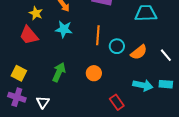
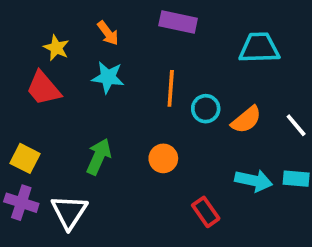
white triangle: (43, 102) -> (69, 212), size x1.5

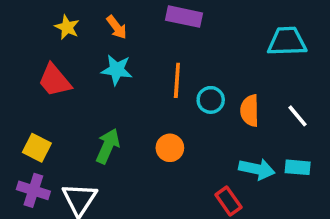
yellow star: (56, 48) -> (67, 27), moved
cyan trapezoid: (259, 48) -> (287, 41), moved
orange semicircle: (246, 120) -> (250, 111), turned 128
red rectangle: (206, 212) -> (228, 201), moved

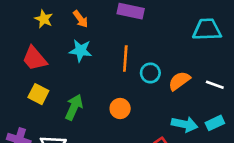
orange semicircle: (250, 111) -> (179, 81), turned 55
white line: (298, 116) -> (215, 85), turned -30
yellow square: (37, 148) -> (38, 94), moved
cyan rectangle: (298, 167) -> (215, 123), turned -30

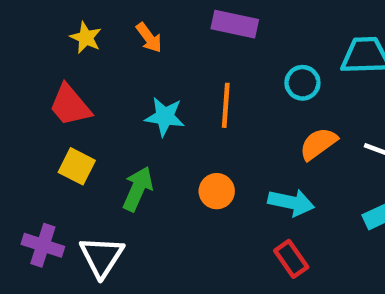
cyan star: (81, 51) -> (165, 117), moved
cyan circle: (150, 73) -> (302, 83), moved
cyan arrow: (185, 124) -> (291, 202), moved

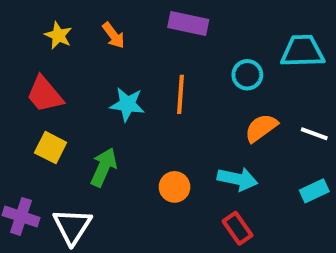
orange circle: (217, 191) -> (175, 187), moved

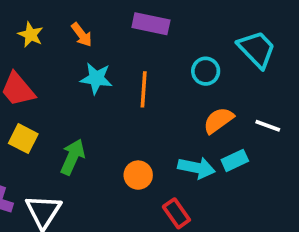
cyan trapezoid: (302, 51) -> (257, 49), turned 48
cyan star: (127, 104) -> (96, 78), moved
cyan rectangle: (314, 191) -> (235, 160), moved
red rectangle: (237, 228) -> (176, 213), moved

